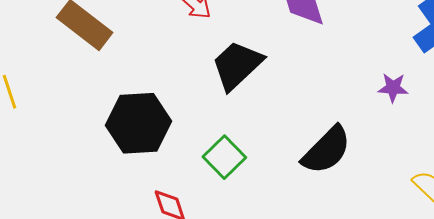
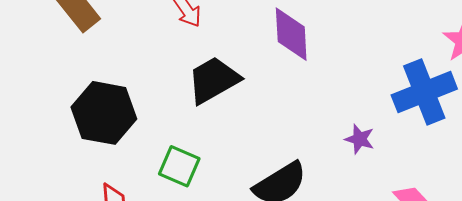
green square: (224, 157) -> (179, 166), turned -36

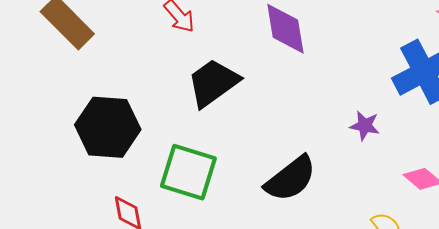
green square: (179, 166) -> (188, 172), size x1.4

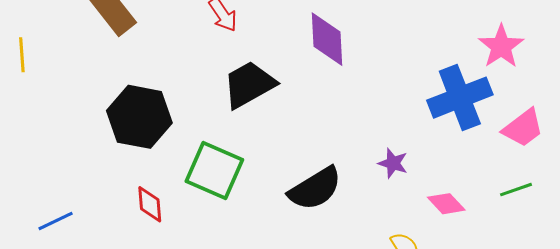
purple star: (365, 126) -> (393, 163), moved

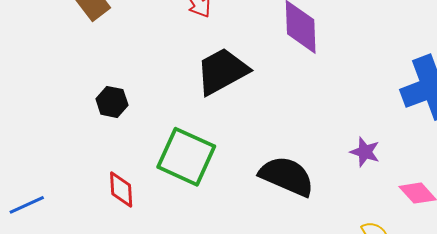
black hexagon: (139, 117) -> (112, 102), size x0.5
black semicircle: (315, 189) -> (287, 176), turned -126

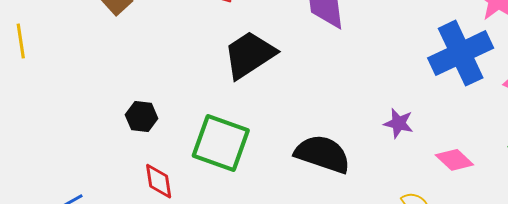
black hexagon: (112, 102) -> (142, 117), moved

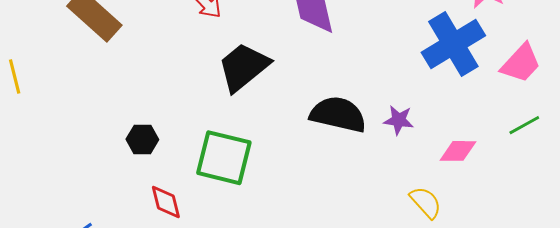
black semicircle: (323, 154) -> (338, 114), moved
pink diamond: (454, 160) -> (458, 151), turned -36

